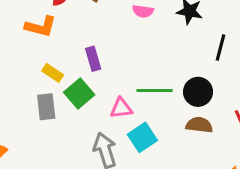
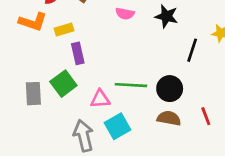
yellow rectangle: (53, 73) -> (64, 29), moved, turned -54

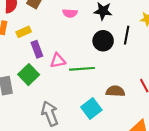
black circle: (170, 89) -> (103, 41), moved
pink triangle: (100, 99) -> (58, 61), moved
cyan square: (117, 126) -> (91, 108), moved

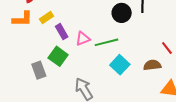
brown semicircle: (115, 91) -> (152, 65), moved
cyan square: (91, 108) -> (120, 65), moved

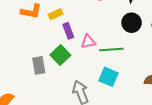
cyan square: (120, 65) -> (108, 77), moved, turned -30

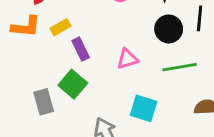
pink triangle: (88, 42) -> (127, 59), moved
green line: (111, 49) -> (180, 67), moved

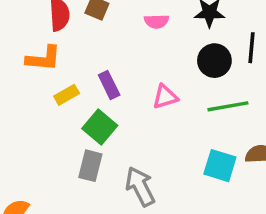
yellow rectangle: (60, 27) -> (67, 95), moved
gray rectangle: (44, 102) -> (90, 166), moved, turned 30
cyan square: (144, 108) -> (220, 166), moved

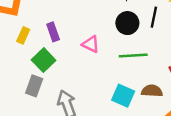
yellow rectangle: (67, 95) -> (23, 35), turned -42
pink triangle: (165, 97) -> (91, 44), turned 36

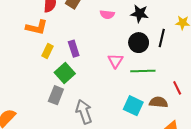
pink triangle: (91, 44) -> (116, 61), moved, turned 35

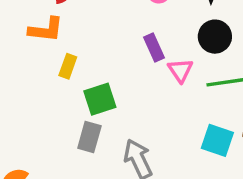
purple rectangle: (74, 49) -> (154, 48), moved
green square: (65, 73) -> (100, 99), turned 30

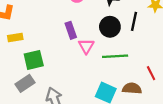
yellow rectangle: (68, 66) -> (15, 37), turned 56
gray rectangle: (89, 137) -> (25, 83), turned 36

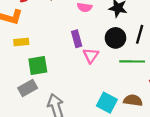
green line: (115, 56) -> (132, 61), moved

